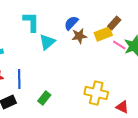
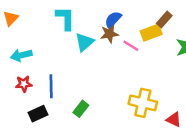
brown star: (79, 36) -> (109, 34), moved
pink line: (119, 45) -> (131, 46), moved

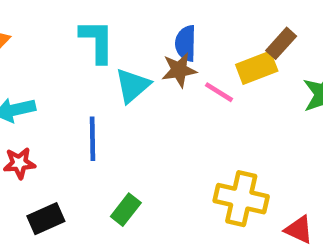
blue semicircle: (113, 20) -> (186, 43), turned -42
blue line: (51, 86) -> (93, 139), moved

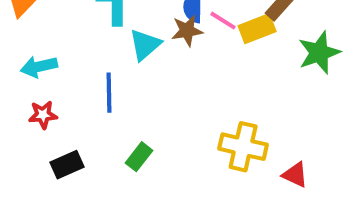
pink line: (219, 92) -> (223, 21), moved

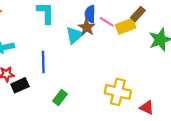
brown star: (187, 31) -> (87, 27), turned -30
cyan triangle: (145, 45) -> (74, 35), moved
black rectangle: (67, 165) -> (20, 85), moved

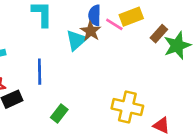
brown rectangle: (138, 14) -> (159, 34), moved
yellow rectangle: (126, 26) -> (131, 17), moved

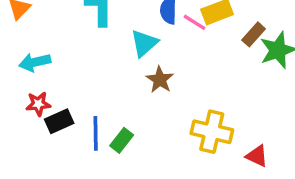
brown star: (91, 31) -> (160, 80), moved
blue line: (40, 72) -> (96, 133), moved

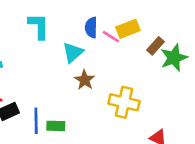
yellow cross: (212, 132) -> (124, 102), moved
green rectangle: (122, 140) -> (56, 126), turned 54

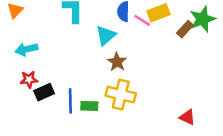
green star: (174, 58) -> (203, 19), moved
yellow cross: (124, 102) -> (121, 95), moved

